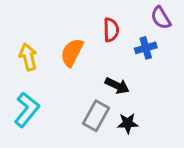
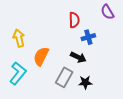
blue cross: (146, 48) -> (88, 37), moved
orange semicircle: (72, 52) -> (41, 56), moved

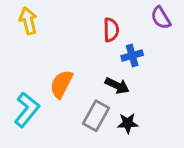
yellow arrow: (19, 38) -> (28, 21), moved

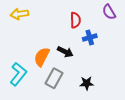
yellow arrow: (28, 21) -> (19, 14), turned -84
black arrow: (117, 86) -> (65, 52), moved
gray rectangle: (96, 116) -> (54, 78), moved

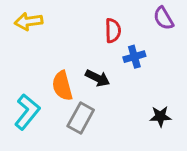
orange semicircle: (42, 57) -> (62, 86), turned -42
black star: (87, 83) -> (160, 116), moved

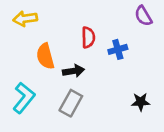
red semicircle: (113, 31) -> (88, 37), moved
black arrow: (98, 78) -> (74, 71), moved, turned -35
orange semicircle: (62, 86) -> (45, 56), moved

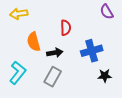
blue cross: (118, 49) -> (92, 51), moved, size x1.5

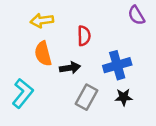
yellow arrow: (19, 14) -> (42, 20), moved
black star: (105, 76) -> (124, 97), moved
gray rectangle: (53, 77) -> (87, 97), moved

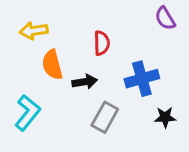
yellow arrow: (42, 20) -> (34, 31), moved
black star: (124, 97) -> (165, 117), moved

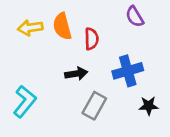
purple semicircle: (165, 18) -> (135, 17), moved
orange semicircle: (52, 65) -> (62, 26), moved

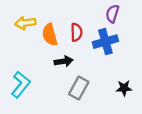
purple semicircle: (135, 17) -> (112, 14), turned 48
orange semicircle: (62, 26) -> (50, 35), moved
blue cross: (128, 71) -> (105, 42), moved

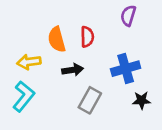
yellow arrow: (25, 23) -> (29, 62), moved
blue cross: (105, 42) -> (126, 69), moved

